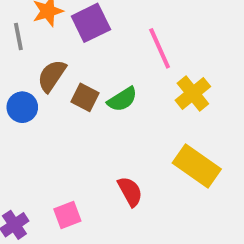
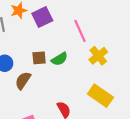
brown semicircle: (52, 76) -> (23, 81), moved
brown square: (85, 97) -> (39, 58), turned -32

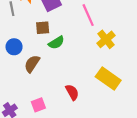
brown square: (39, 58) -> (43, 28), moved
green semicircle: (60, 59) -> (56, 43), moved

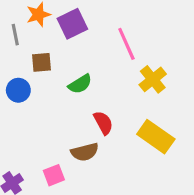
brown square: (43, 28) -> (41, 62), moved
brown semicircle: (32, 64) -> (85, 152), moved, turned -138
red semicircle: (72, 92) -> (103, 123), moved

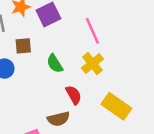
yellow cross: (153, 79) -> (92, 64), moved
green semicircle: (80, 84) -> (55, 64), turned 90

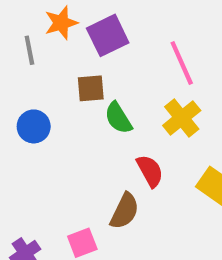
brown square: (23, 46) -> (91, 88), moved
brown semicircle: (58, 119) -> (125, 211), turned -50

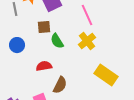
red semicircle: (150, 171) -> (44, 66), moved, turned -70

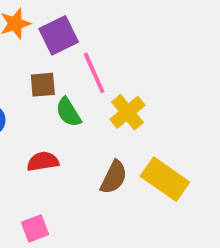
pink line: (87, 15) -> (94, 73), moved
brown semicircle: (60, 85) -> (114, 177), moved

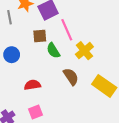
red semicircle: (43, 161) -> (32, 85), moved
brown semicircle: (114, 177) -> (71, 77), moved, turned -60

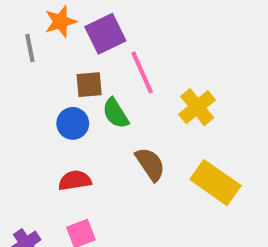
yellow cross: (84, 51) -> (197, 107), moved
blue circle: (12, 55) -> (73, 123), moved

